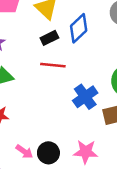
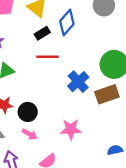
pink star: (86, 152) -> (71, 129), moved
black circle: (48, 153) -> (28, 112), moved

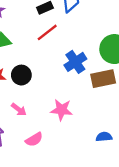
red line: (47, 57) -> (47, 32), turned -45
black circle: (28, 112) -> (21, 75), moved

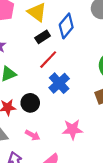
blue cross: (75, 62) -> (59, 83), moved

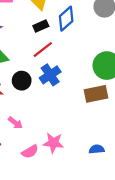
black circle: (30, 103) -> (22, 81), moved
pink star: (73, 129) -> (53, 143), moved

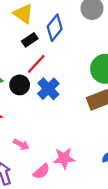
black circle: (22, 81) -> (20, 85), moved

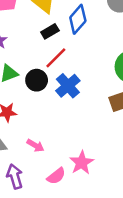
pink star: (64, 158) -> (82, 163), turned -30

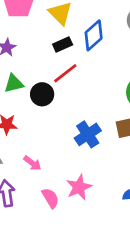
blue cross: (68, 86) -> (88, 134), moved
pink semicircle: (56, 176) -> (50, 198), turned -90

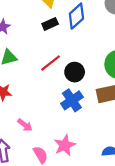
red line: (65, 73) -> (51, 63), moved
black circle: (42, 94) -> (75, 72), moved

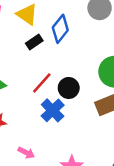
blue cross: (72, 100) -> (53, 110), moved

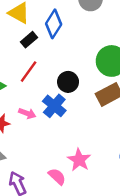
red line: (42, 83) -> (29, 72), moved
pink arrow: (26, 153) -> (27, 113), moved

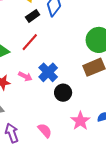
black circle: (68, 82) -> (63, 93), moved
pink star: (79, 160) -> (80, 121), moved

